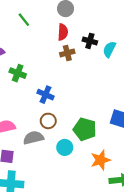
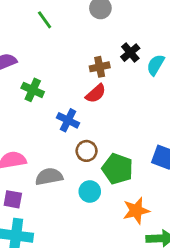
red semicircle: (63, 32) -> (96, 93), moved, turned 42
black cross: (90, 41) -> (130, 53), turned 32
brown circle: (48, 121) -> (87, 151), moved

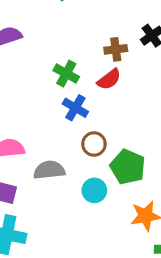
green cross: (33, 90) -> (66, 74), moved

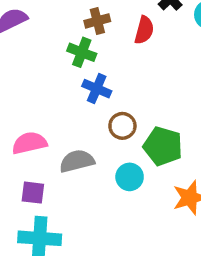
brown cross: (116, 49) -> (97, 21), moved
red semicircle: (109, 79) -> (144, 30), moved, turned -30

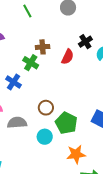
blue cross: (97, 89) -> (14, 82), moved

